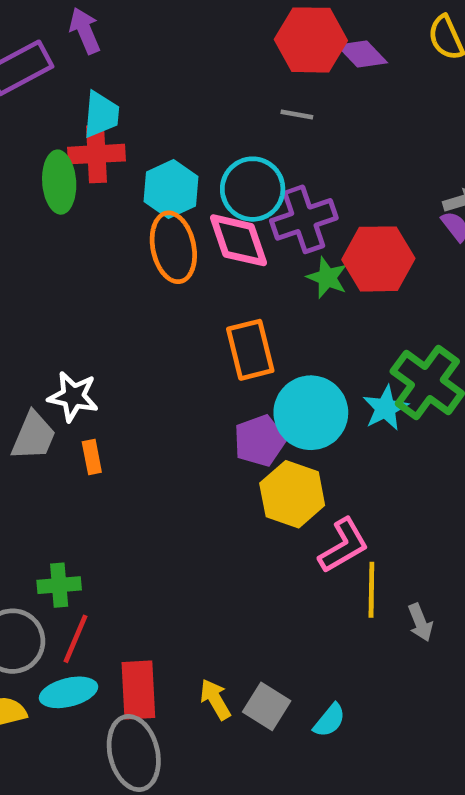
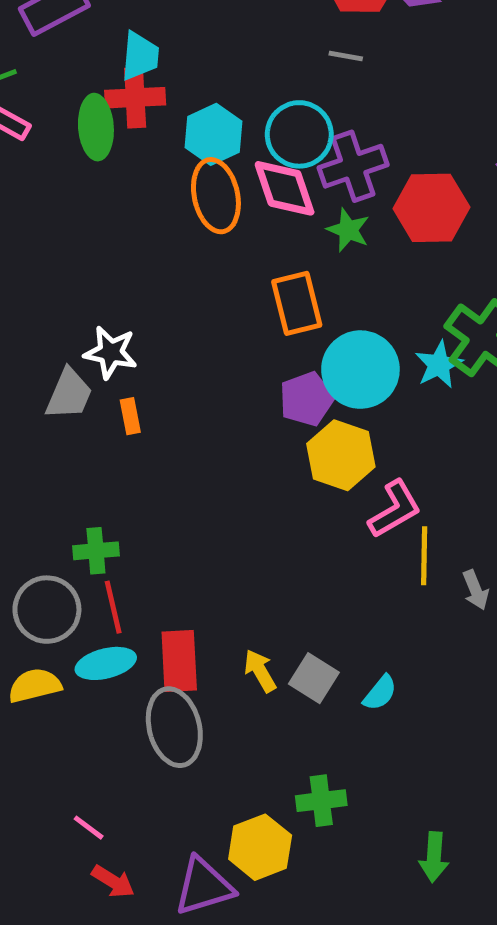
green star: (327, 278) -> (348, 230), moved
red line: (75, 639) -> (113, 607), turned -36

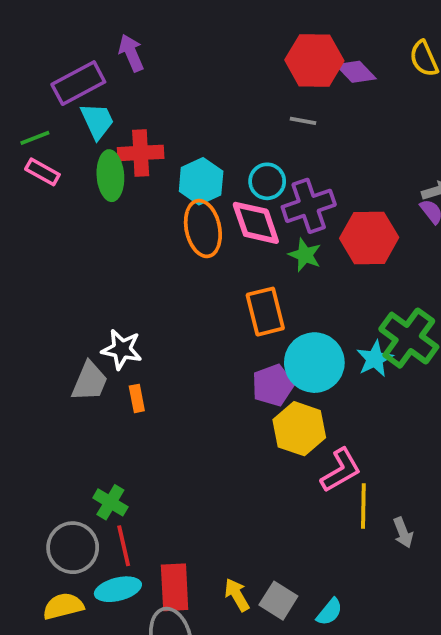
cyan trapezoid: (140, 56) -> (97, 121), moved, turned -30
cyan circle: (299, 134) -> (267, 181), size x0.7
green cross: (96, 551) -> (110, 502), turned 36

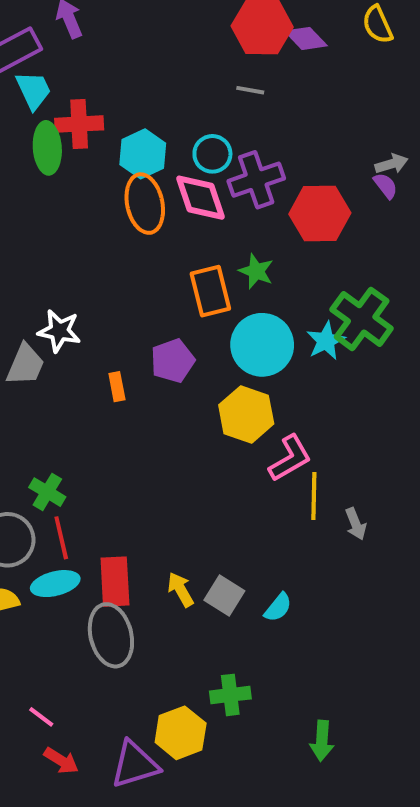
green star: (305, 255) -> (256, 271), moved
purple pentagon: (273, 385) -> (173, 361), moved
orange rectangle: (137, 398) -> (117, 387), moved

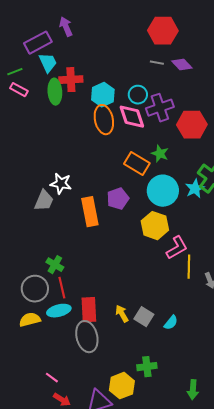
purple diamond: (306, 38) -> (182, 65), moved
orange rectangle: (210, 291) -> (137, 164), turned -45
orange rectangle: (117, 387) -> (90, 212), size x2.0

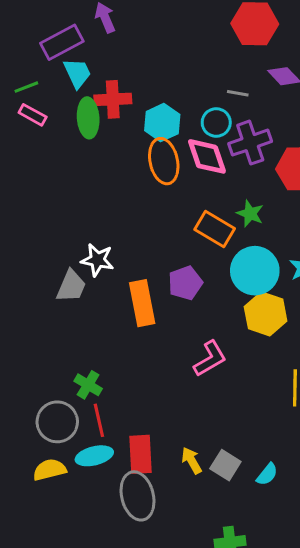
gray line: (157, 63) -> (238, 93), moved
yellow hexagon: (155, 226) -> (266, 314), moved
pink L-shape: (177, 248) -> (210, 359), moved

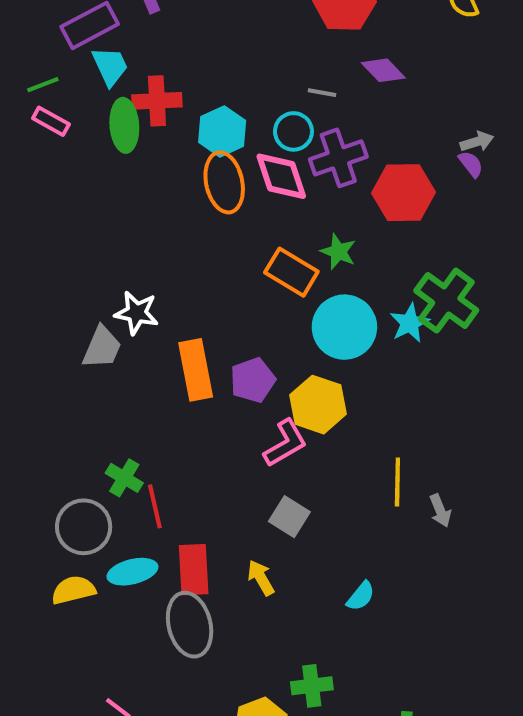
purple pentagon: (185, 283) -> (253, 380), moved
yellow hexagon: (266, 314) -> (318, 405), moved
red line: (99, 420) -> (155, 506), moved
gray square: (225, 465) -> (289, 517), moved

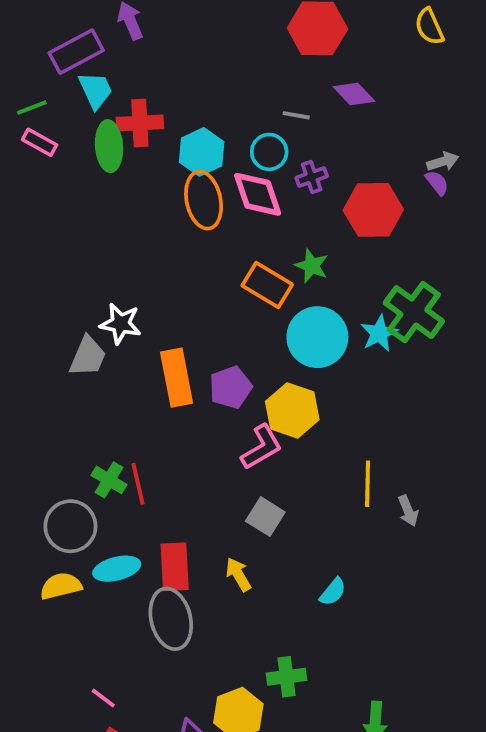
purple cross: (338, 158) -> (312, 177), size x0.6
red line: (155, 506) -> (138, 484), moved

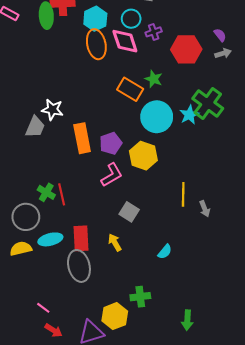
gray arrow: (443, 162) -> (223, 53), moved
pink L-shape: (261, 447) -> (112, 175), moved

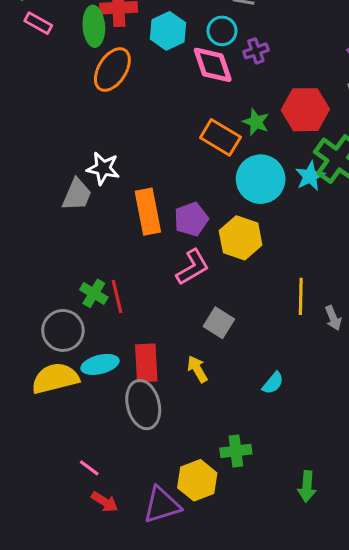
orange ellipse: (96, 44) -> (112, 69), moved, turned 44
red hexagon: (186, 49) -> (305, 110), moved
yellow semicircle: (21, 249) -> (55, 378), size x1.4

